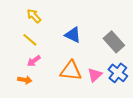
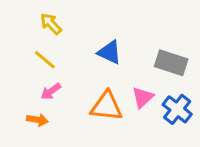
gray rectangle: (114, 42) -> (171, 63), turned -30
pink triangle: (95, 75) -> (143, 97), moved

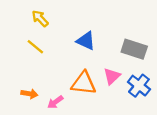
pink arrow: (51, 91) -> (55, 102), moved

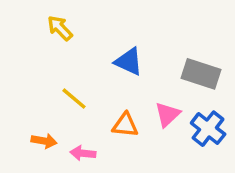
yellow line: (35, 47) -> (74, 99), moved
orange triangle: (84, 83) -> (125, 125), size x0.7
pink arrow: (55, 102) -> (83, 153), turned 42

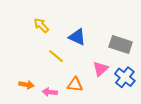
yellow arrow: (60, 28) -> (41, 25), moved
yellow line: (74, 99) -> (56, 56), moved
orange triangle: (125, 125) -> (75, 85), moved

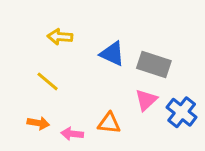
yellow arrow: (41, 25) -> (60, 37), turned -42
gray rectangle: (121, 44) -> (154, 64), moved
yellow line: (56, 56) -> (48, 81), moved

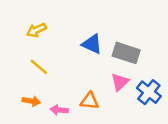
yellow arrow: (60, 37) -> (36, 30), moved, turned -30

